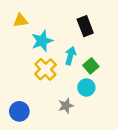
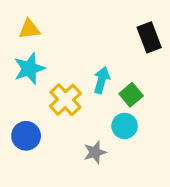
black rectangle: (85, 26) -> (149, 37), moved
cyan star: (42, 41) -> (29, 69), moved
blue circle: (19, 111) -> (26, 136), moved

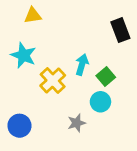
yellow triangle: (29, 29) -> (33, 15), moved
cyan star: (29, 69) -> (23, 55), turned -30
blue circle: (26, 136) -> (19, 126), moved

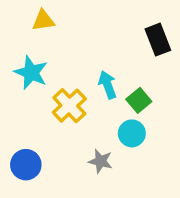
cyan arrow: (82, 65) -> (108, 85), turned -36
gray star: (77, 123) -> (101, 161), turned 30

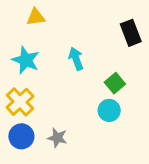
cyan arrow: (108, 85) -> (76, 59), moved
yellow cross: (69, 106) -> (20, 102), moved
gray star: (101, 161) -> (57, 138), moved

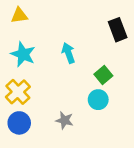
yellow triangle: (36, 17) -> (19, 15), moved
gray star: (57, 138) -> (65, 120), moved

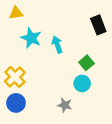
cyan star: (23, 54) -> (31, 38), moved
gray star: (65, 120) -> (65, 105), moved

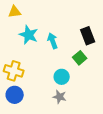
black rectangle: (98, 25) -> (88, 36), moved
yellow cross: (15, 77) -> (14, 71), turned -30
cyan circle: (82, 83) -> (62, 77), moved

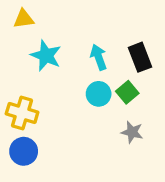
cyan arrow: (53, 41) -> (99, 57), moved
cyan circle: (62, 77) -> (99, 94), moved
gray star: (60, 97) -> (132, 132), moved

